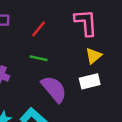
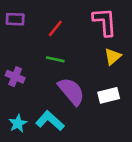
white rectangle: (90, 81) -> (109, 95), moved

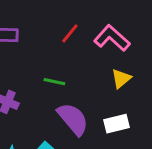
pink L-shape: (105, 22) -> (112, 38), turned -44
red line: (55, 29) -> (70, 33), moved

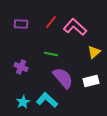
red line: (70, 33) -> (51, 22), moved
pink L-shape: (112, 38) -> (75, 27), moved

